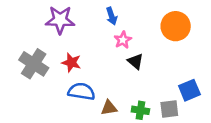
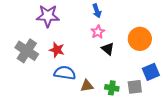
blue arrow: (112, 16) -> (97, 11), moved
orange circle: (176, 26) -> (140, 39), moved

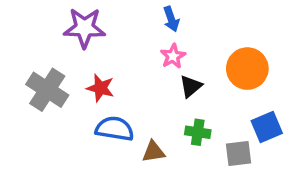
black triangle: (108, 49) -> (191, 86), turned 40
green cross: (112, 88) -> (198, 132), moved

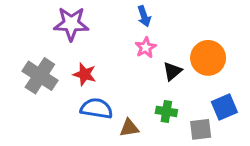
black triangle: (191, 86) -> (172, 71), moved

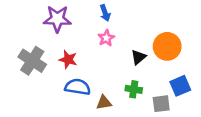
blue arrow: (144, 16) -> (105, 13), moved
pink star: (146, 47) -> (106, 38), moved

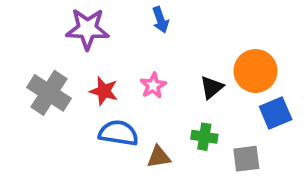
pink star: (106, 38) -> (153, 86), moved
blue square: (180, 86) -> (276, 113), moved

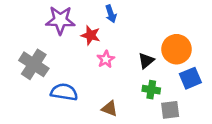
red star: (104, 91) -> (91, 35), moved
blue semicircle: (118, 133) -> (64, 92), moved
green cross: (204, 137) -> (151, 90), moved
brown triangle: (159, 157) -> (110, 109), turned 30

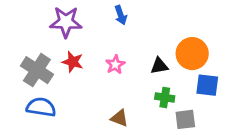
red star: (91, 35) -> (73, 62), moved
black triangle: (146, 61) -> (159, 66), turned 30
blue square: (190, 78) -> (207, 85), turned 30
blue semicircle: (64, 92) -> (41, 107), moved

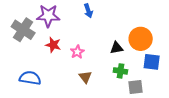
pink star: (115, 65) -> (77, 52), moved
gray cross: (37, 70) -> (23, 30), moved
brown triangle: (119, 118) -> (85, 77), moved, turned 32

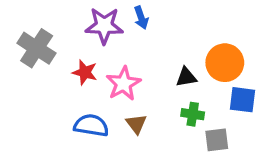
purple star: (48, 16) -> (104, 26), moved
pink star: (77, 52) -> (123, 84), size x1.5
blue semicircle: (30, 78) -> (91, 125), moved

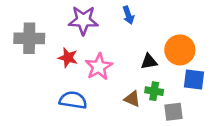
blue arrow: (141, 18) -> (128, 15), moved
gray cross: (37, 48) -> (29, 38), turned -32
brown triangle: (136, 124) -> (132, 99), moved, turned -30

